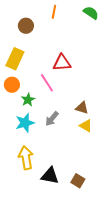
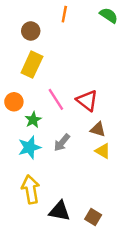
yellow rectangle: (15, 59) -> (32, 65), moved
red triangle: (62, 63) -> (87, 101), moved, turned 42

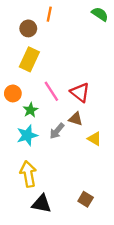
orange line: (64, 14) -> (49, 14), moved
brown triangle: (98, 129) -> (76, 119), moved
black triangle: (60, 211) -> (41, 204), moved

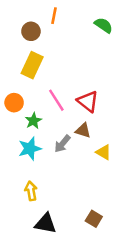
green semicircle: (100, 14) -> (104, 25), moved
yellow arrow: (28, 174) -> (31, 191), size x0.7

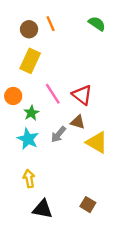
orange line: (54, 16) -> (51, 24), moved, turned -35
cyan star: (30, 149) -> (28, 139), turned -30
yellow triangle: (104, 152) -> (97, 142), size x1.5

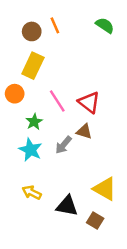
orange circle: (13, 96) -> (15, 94), moved
yellow triangle: (97, 142) -> (105, 189), moved
yellow arrow: (29, 179) -> (32, 192), turned -54
black triangle: (43, 209) -> (67, 206), moved

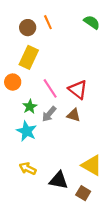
gray arrow: (63, 145) -> (49, 114), moved

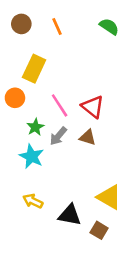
brown circle: (28, 28) -> (21, 24), moved

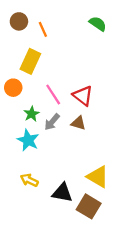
orange line: (57, 26) -> (43, 29), moved
brown square: (99, 230) -> (89, 206), size x1.5

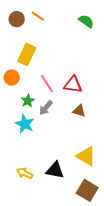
orange line: (43, 29) -> (38, 16), moved, turned -32
red triangle: (83, 96) -> (73, 85), turned -30
brown triangle: (78, 123) -> (79, 111), moved
yellow arrow: (29, 180) -> (25, 173), moved
brown square: (89, 206) -> (87, 190), moved

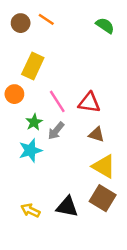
cyan star: (25, 124) -> (30, 150), turned 30
yellow triangle: (86, 156) -> (104, 166), moved
brown square: (87, 190) -> (103, 198), moved

